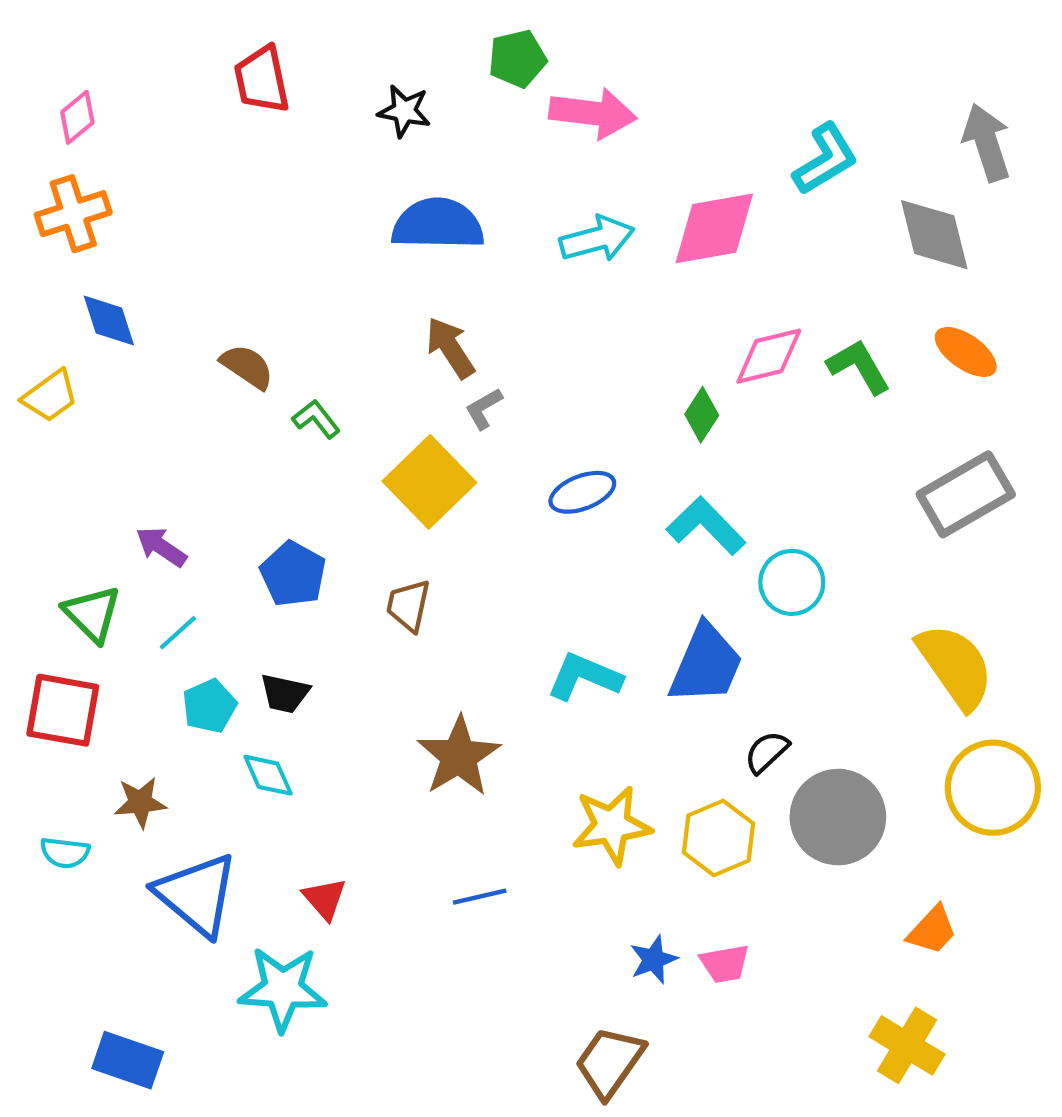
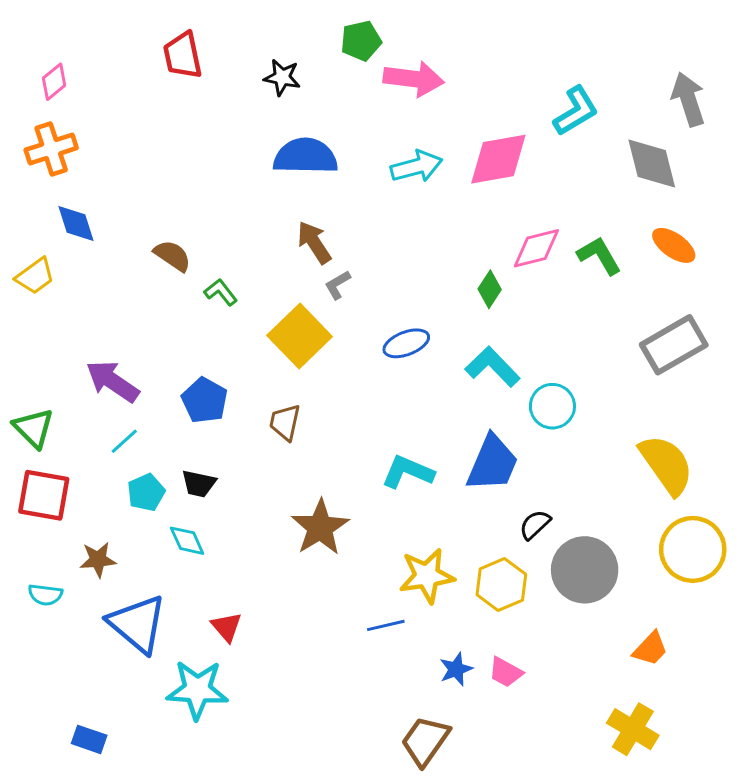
purple arrow: (161, 547) -> (113, 381), size x1.5
green triangle: (92, 614) -> (34, 428), moved
blue line: (480, 897) -> (386, 625), moved
pink trapezoid: (725, 964) -> (506, 672), turned 39
blue rectangle: (128, 1060) -> (89, 739), size x0.7

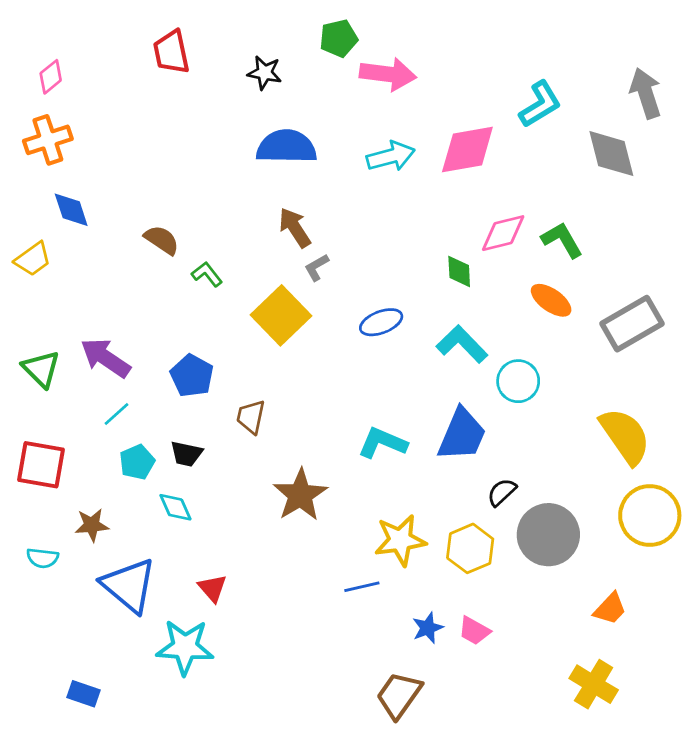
orange ellipse: (674, 245) -> (551, 300), moved
green diamond: (490, 289) -> (459, 271), turned -36
brown trapezoid: (285, 422) -> (251, 417), moved
green triangle: (34, 428) -> (41, 369), moved

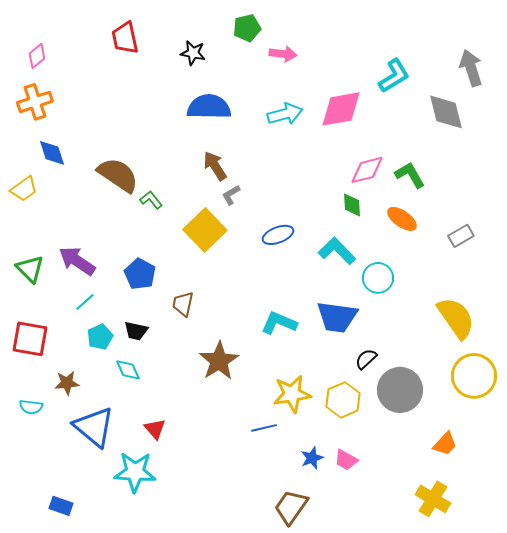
pink arrow: (388, 74) -> (283, 54), size x0.7
brown semicircle: (162, 240) -> (118, 175), size x1.6
green diamond: (459, 271) -> (352, 205), moved
gray rectangle: (632, 324) -> (461, 236), size x0.6
blue trapezoid: (462, 435) -> (337, 317), turned 75

